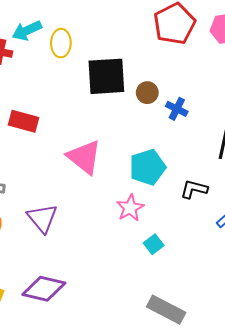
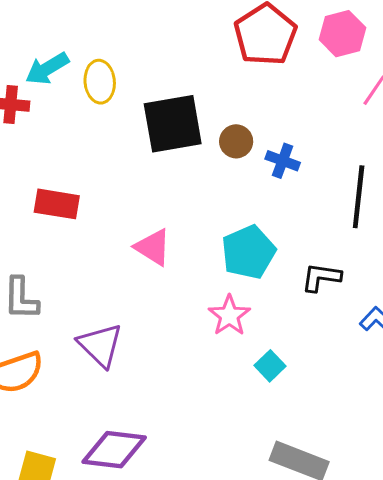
pink triangle: (84, 157) -> (153, 247), size x0.7

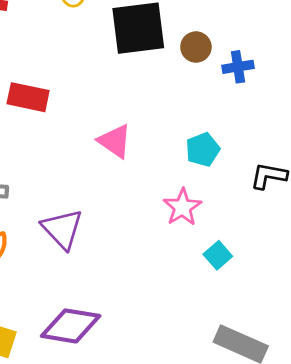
blue cross: (283, 161) -> (238, 67), turned -32
cyan pentagon: (248, 252) -> (203, 150), size x0.7

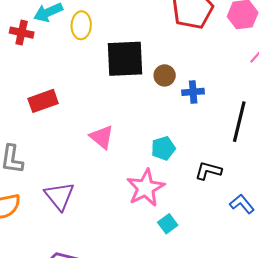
red rectangle: (28, 97) -> (43, 101), turned -36
pink star: (182, 207) -> (146, 188), size x1.4

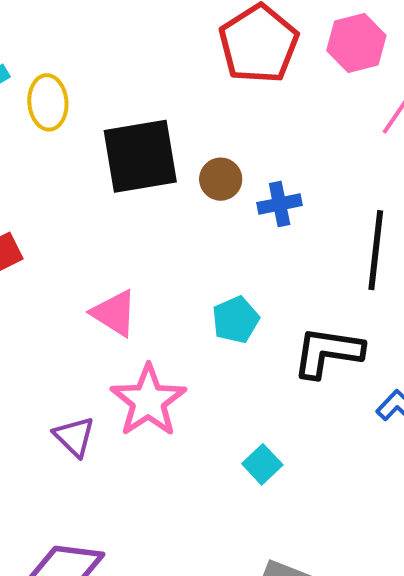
black L-shape: (208, 171) -> (328, 352), size x1.4
pink star: (146, 188) -> (148, 401), moved
purple triangle: (59, 196) -> (74, 437), moved, size x0.7

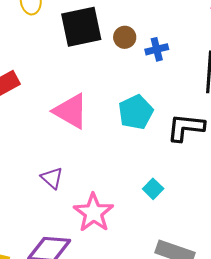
pink triangle: (114, 313) -> (71, 111), size x1.4
cyan pentagon: (236, 320) -> (136, 112), size x1.4
pink star: (148, 401) -> (93, 213), moved

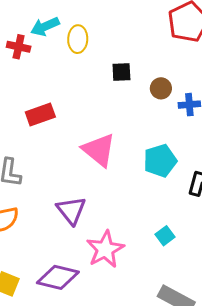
black square: (81, 27) -> (121, 72), size x0.5
purple triangle: (52, 178) -> (71, 210), size x1.4

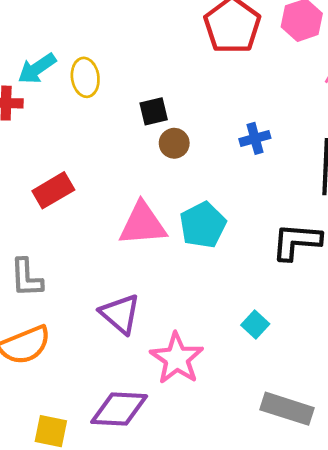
brown circle: (161, 88) -> (174, 143), moved
pink triangle: (99, 150) -> (143, 224), turned -33
cyan pentagon: (160, 161) -> (203, 225), moved

